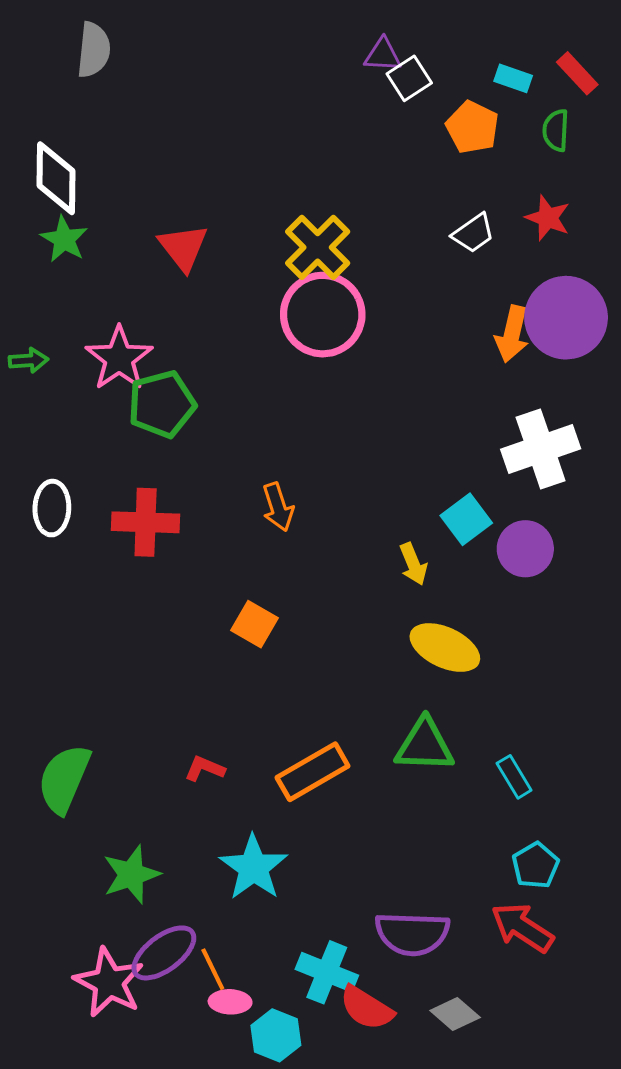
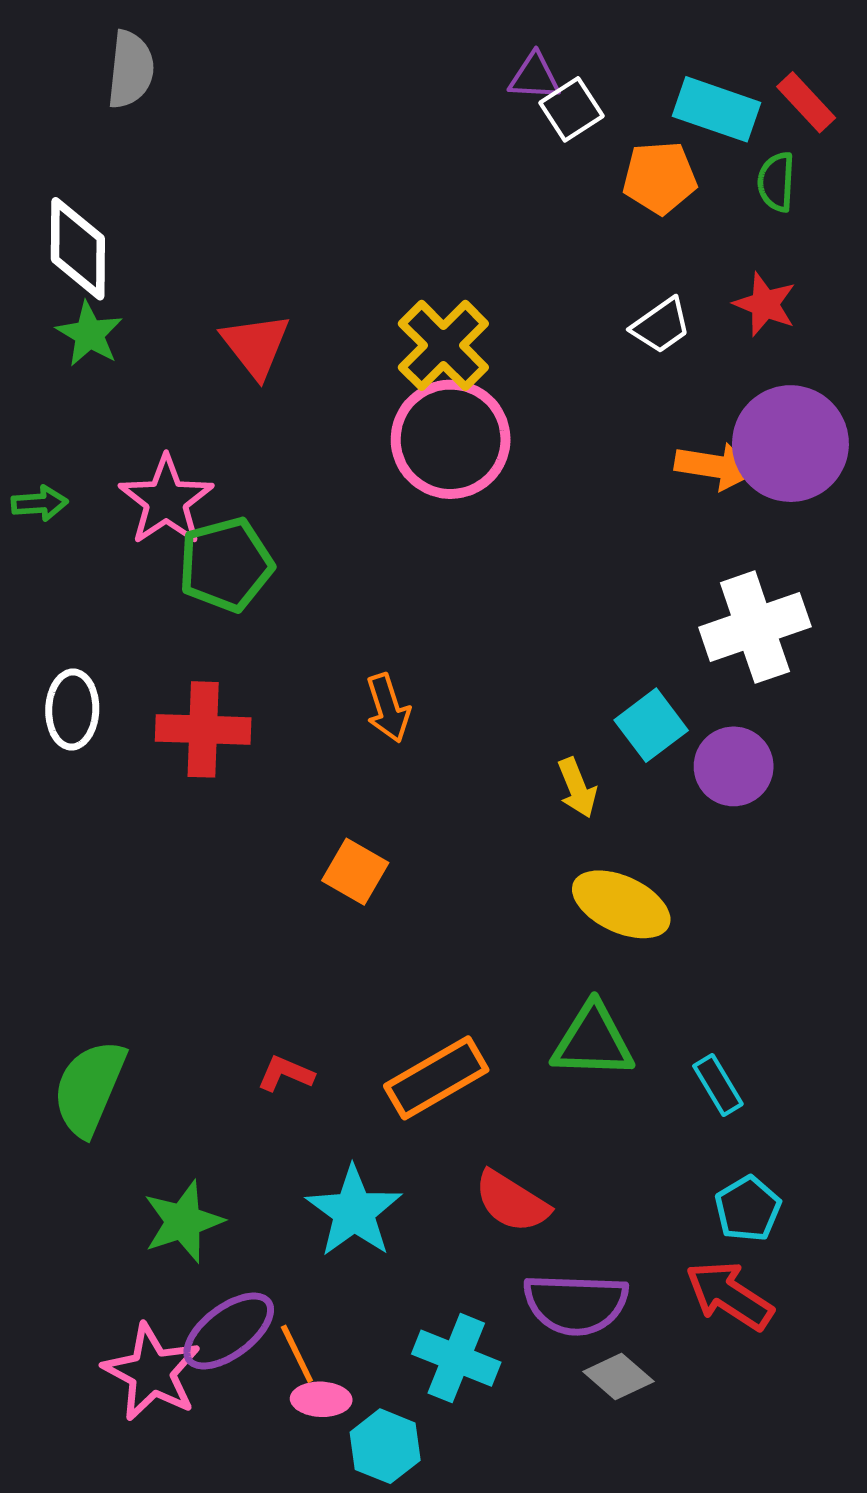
cyan rectangle: (513, 78) -> (717, 109), size x1.6
orange pentagon: (472, 127) -> (660, 178), turned -30
orange arrow: (512, 334) -> (715, 466), turned -94
red semicircle: (366, 1008) -> (512, 1202), moved
gray diamond: (455, 1014) -> (618, 1377), moved

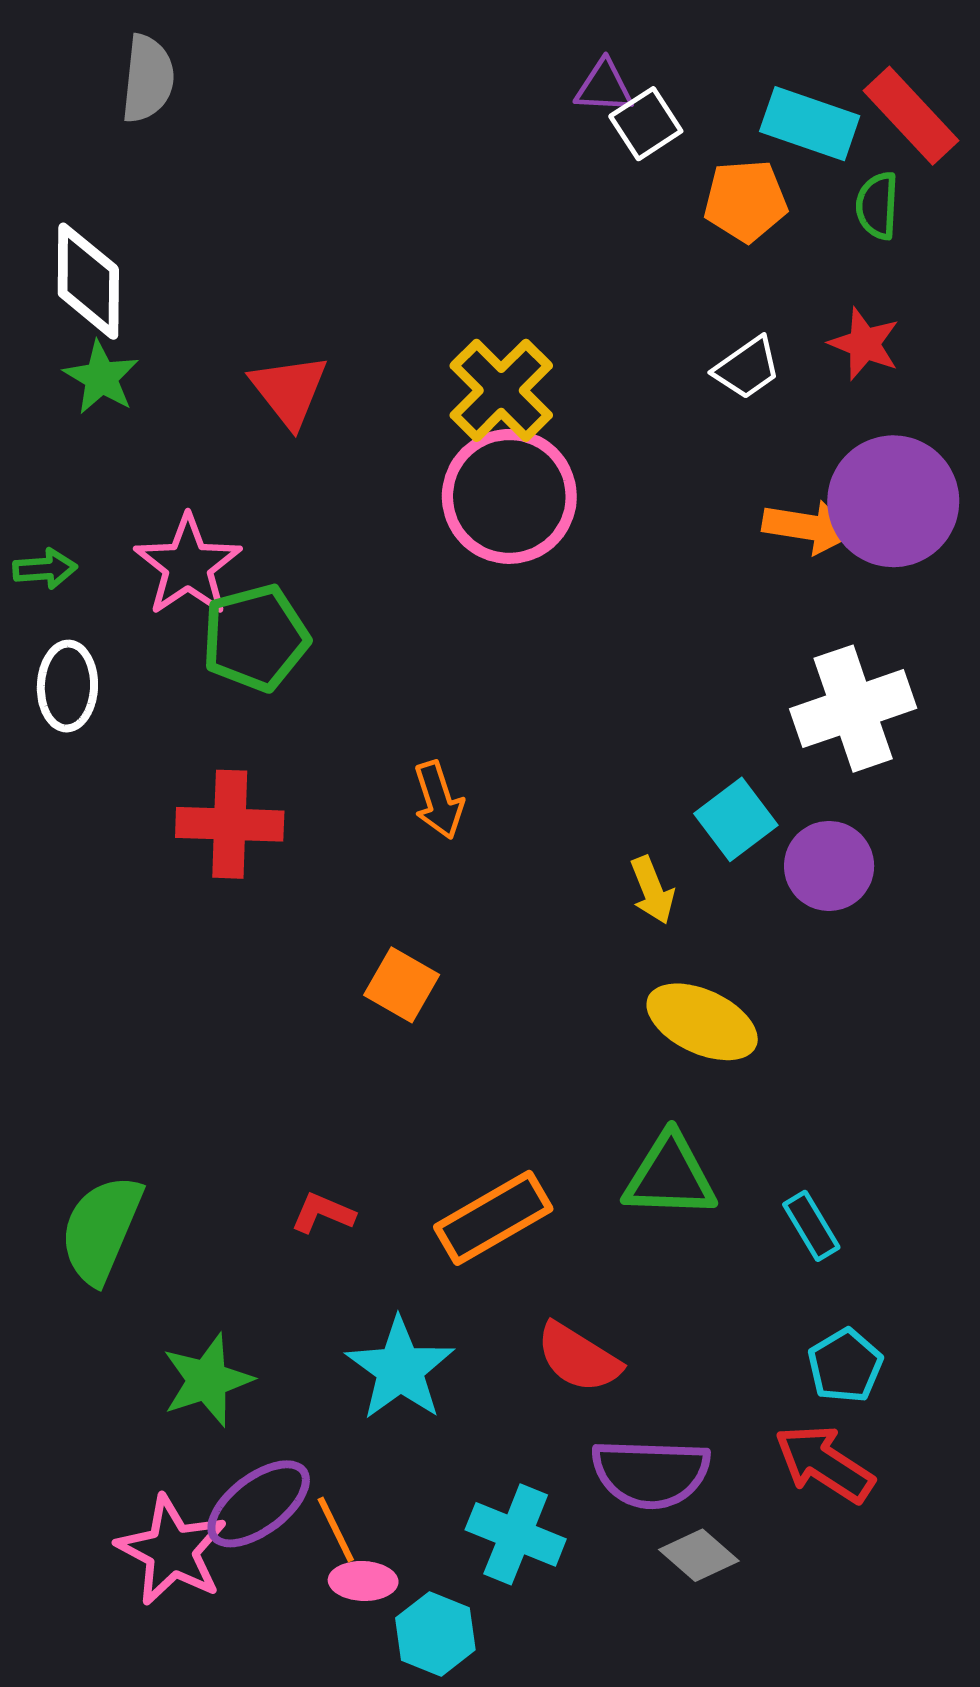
red rectangle: (806, 102) -> (911, 116), size x1.4
white ellipse: (72, 710) -> (67, 686), moved

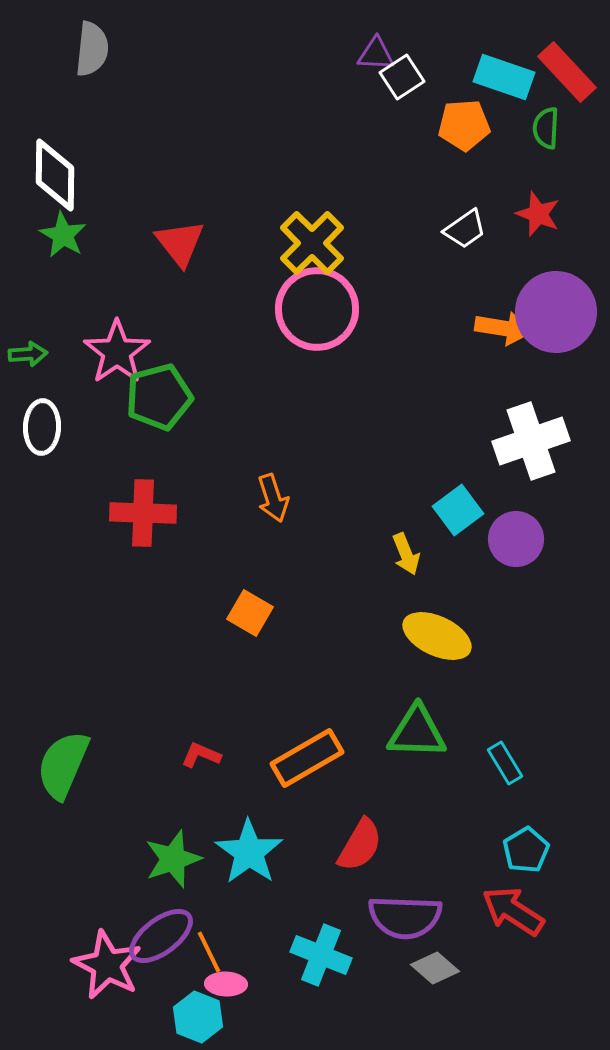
red semicircle: (578, 1358) -> (360, 845), turned -92
green star: (207, 1380) -> (173, 859), moved
cyan hexagon: (435, 1634) -> (198, 1017), moved

